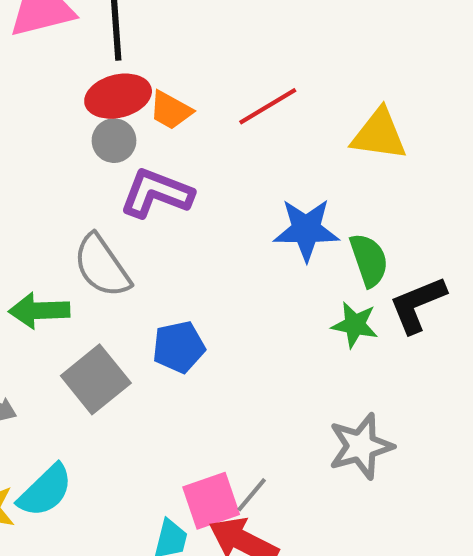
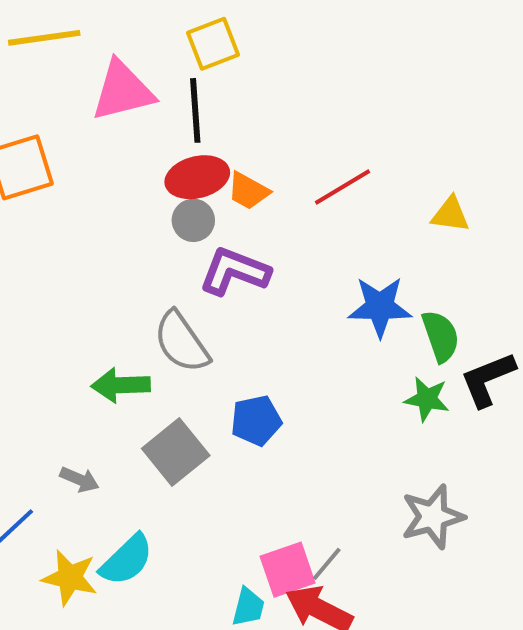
yellow triangle: (379, 135) -> (450, 214), size x0.7

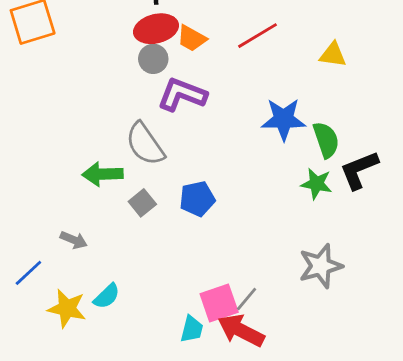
gray square: (176, 452) -> (142, 203), moved, size x0.6
cyan semicircle: (127, 560) -> (107, 296), size x0.7

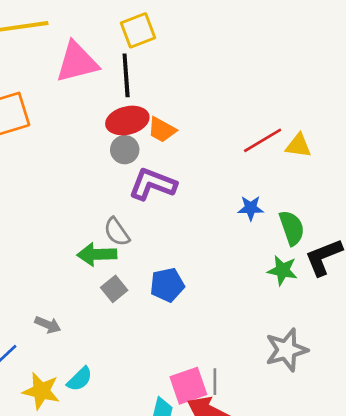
red line: (258, 36) -> (263, 140), moved
blue star: (284, 119) -> (251, 208), size x0.6
gray semicircle: (145, 144) -> (117, 232), size x0.7
green arrow: (103, 174) -> (97, 254), moved
gray line: (247, 299) -> (215, 382), turned -40

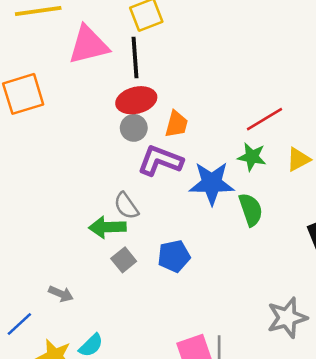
orange trapezoid: (162, 130) -> (176, 124), moved, turned -104
yellow triangle: (298, 146) -> (298, 159), moved, turned -36
blue star: (251, 208) -> (212, 183), moved, size x1.8
green semicircle: (292, 228) -> (251, 210), moved
green star: (282, 270) -> (252, 157), moved

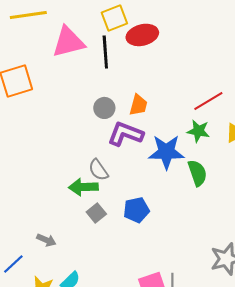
red ellipse: (136, 100) -> (142, 35), moved

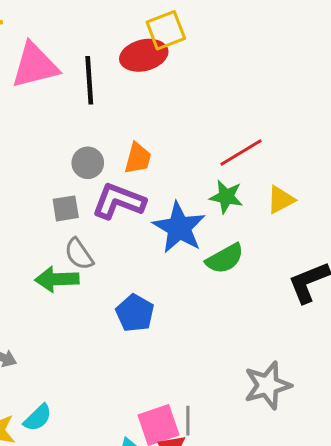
yellow square: (114, 18) -> (166, 30), moved
blue star: (166, 152) -> (179, 228), turned 30
green semicircle: (197, 173) -> (225, 259), turned 80
blue pentagon: (136, 210) -> (135, 313), turned -30
gray square: (96, 213) -> (66, 208), moved, turned 30

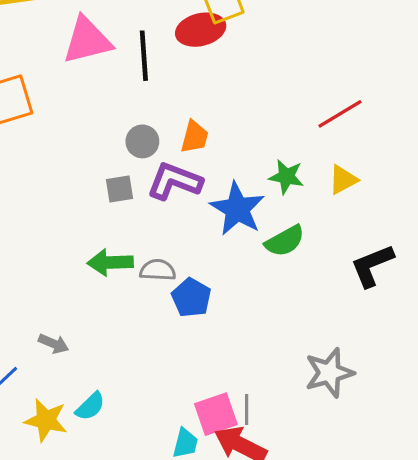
red line: (241, 152) -> (340, 114), moved
gray semicircle: (79, 254) -> (158, 270), moved, turned 128

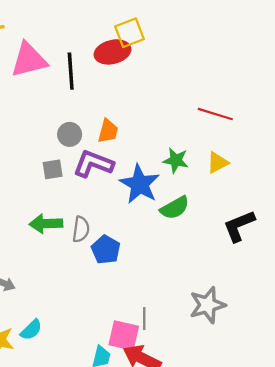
red line: (340, 114) -> (215, 114), turned 48
gray semicircle: (158, 270) -> (81, 229), turned 95
gray line: (247, 409) -> (144, 319), moved
pink square: (216, 414) -> (124, 335), turned 32

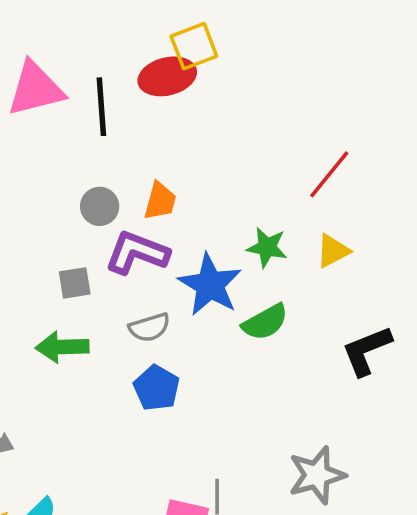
red line: (215, 114) -> (329, 174), turned -68
gray square: (53, 169) -> (75, 283), moved
gray semicircle: (81, 229) -> (149, 327), moved, turned 65

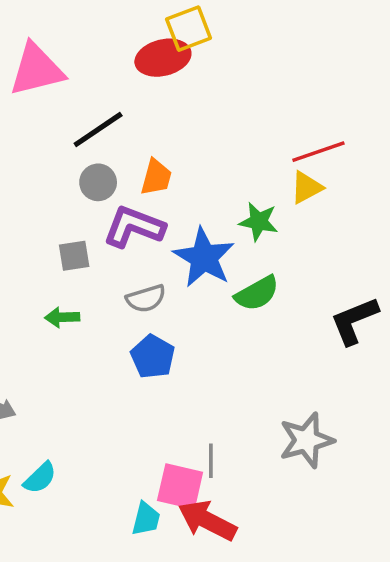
black line: (101, 107) -> (98, 129), moved, turned 60
red line: (329, 174) -> (318, 152), turned 32
yellow triangle: (333, 251) -> (306, 187), moved
green arrow: (62, 347) -> (62, 317), size x0.7

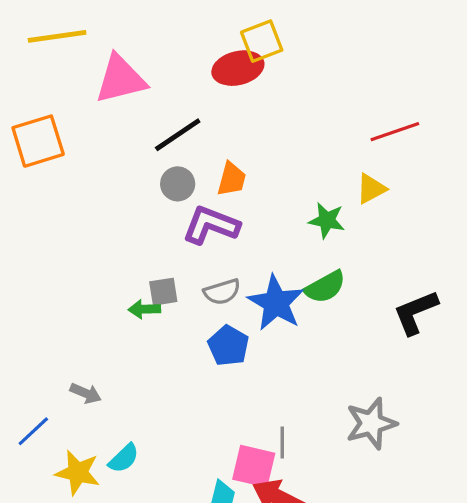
red line: (318, 152) -> (395, 132), moved
gray square: (74, 256) -> (163, 292), moved
blue star: (204, 257) -> (276, 303), moved

